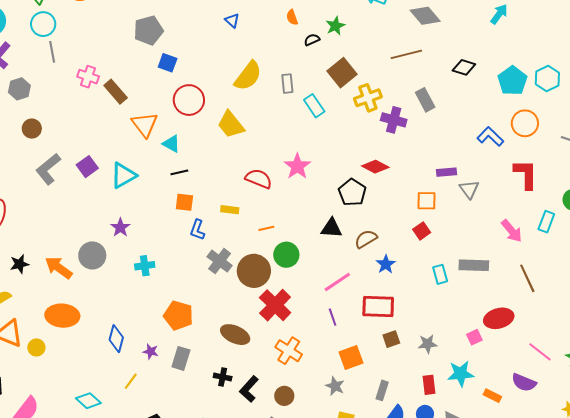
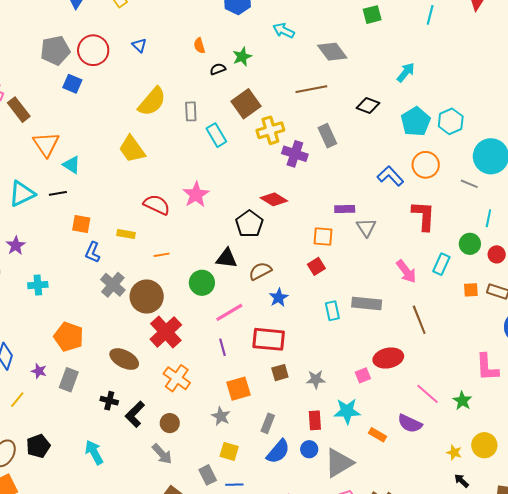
cyan arrow: (499, 14) -> (406, 72), moved
red circle: (189, 100) -> (93, 50), moved
black line: (179, 172) -> (58, 193), moved
green circle: (286, 255) -> (202, 283), moved

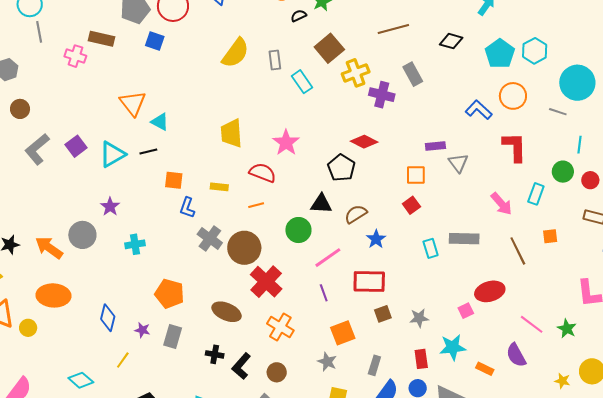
brown rectangle: (19, 110) -> (102, 39), moved, turned -35
yellow trapezoid: (132, 149) -> (232, 133), moved, turned 36
red semicircle: (157, 205) -> (263, 173), moved
orange square: (471, 290) -> (550, 236), moved
purple semicircle: (410, 424) -> (516, 355), turned 40

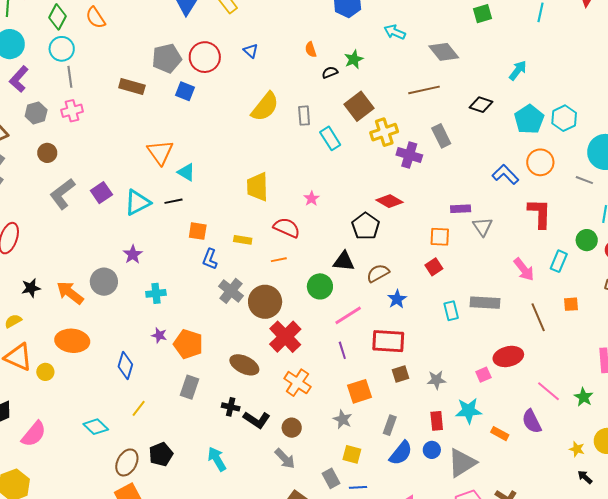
pink cross: (75, 56) -> (72, 111), moved, turned -35
pink star: (286, 143) -> (311, 199), size x0.6
purple star: (142, 330) -> (159, 335), moved
black L-shape: (241, 366) -> (257, 420), turned -100

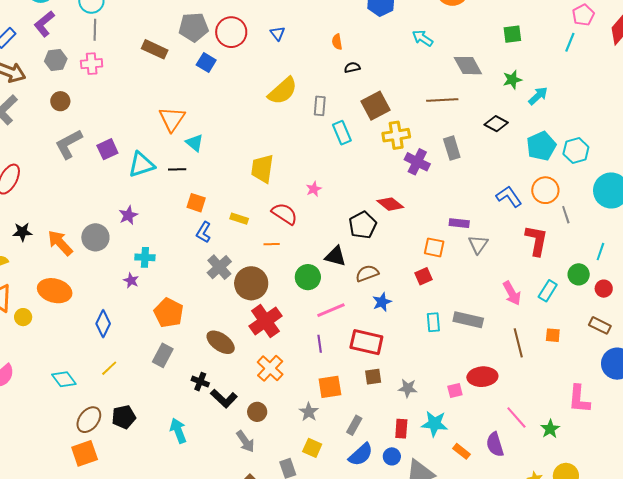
green star: (354, 59) -> (512, 80), moved
gray line: (584, 180) -> (566, 215), moved, turned 42
purple star: (159, 335) -> (131, 281), moved

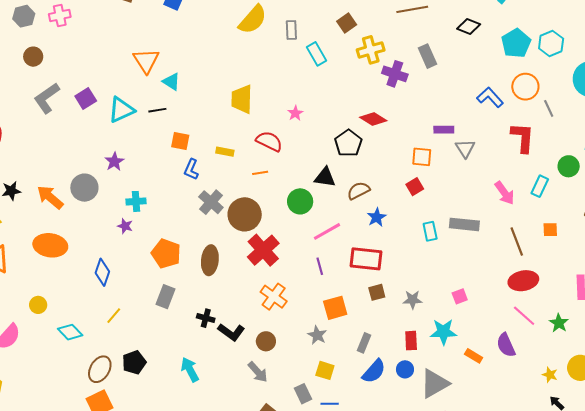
brown square: (376, 106) -> (347, 23), size x0.7
yellow circle: (23, 317) -> (38, 305), moved
brown ellipse: (221, 342) -> (210, 260), moved, turned 68
red ellipse: (482, 377) -> (523, 281), moved

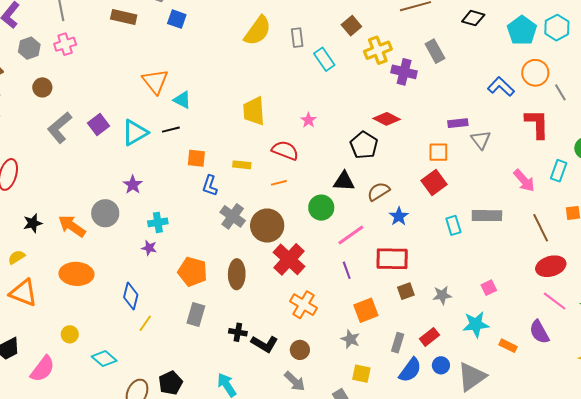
red square: (415, 187) -> (434, 182), size x1.4
yellow line: (114, 316) -> (145, 323), moved
red rectangle: (411, 341) -> (429, 337), moved, turned 60

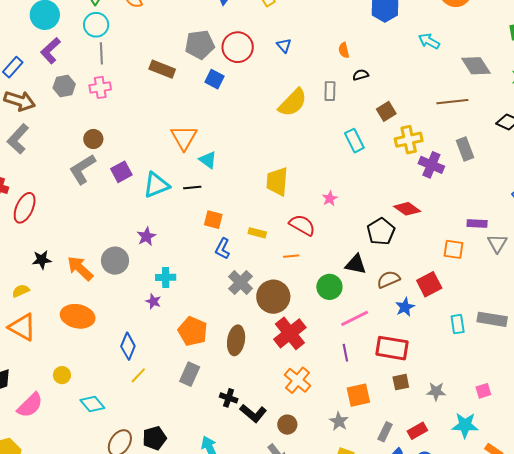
gray rectangle: (297, 38) -> (330, 91), moved
brown circle: (42, 87) -> (93, 139), moved
red square: (434, 182) -> (429, 284), moved

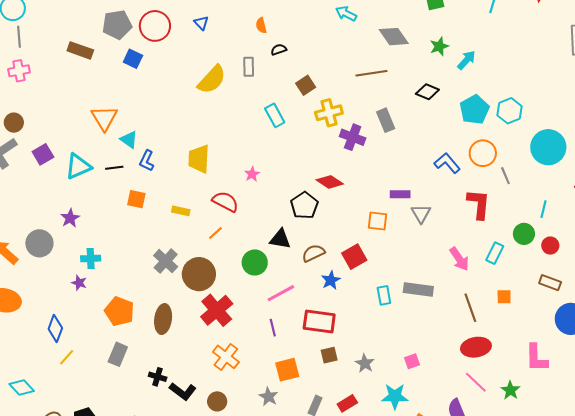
blue L-shape: (223, 249) -> (147, 161), moved
orange line: (291, 256) -> (215, 233), turned -35
gray star: (436, 391) -> (365, 363), turned 30

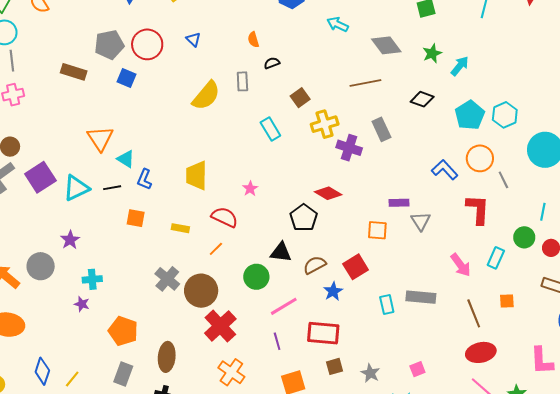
purple square: (43, 154) -> (40, 177), size x1.4
brown ellipse: (163, 319) -> (167, 357), moved
blue diamond: (55, 328) -> (42, 371), moved

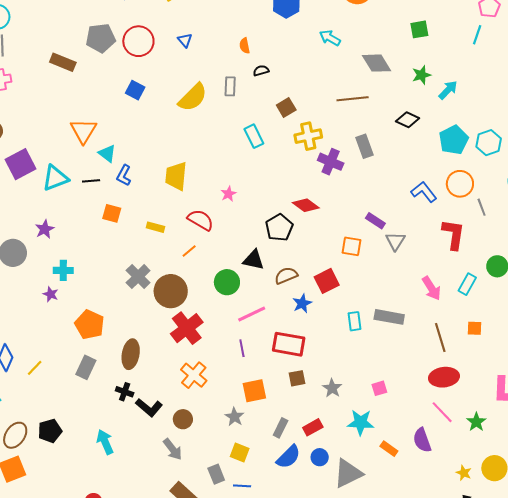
blue square: (126, 78) -> (135, 90), moved
purple rectangle: (399, 203) -> (375, 221), turned 30

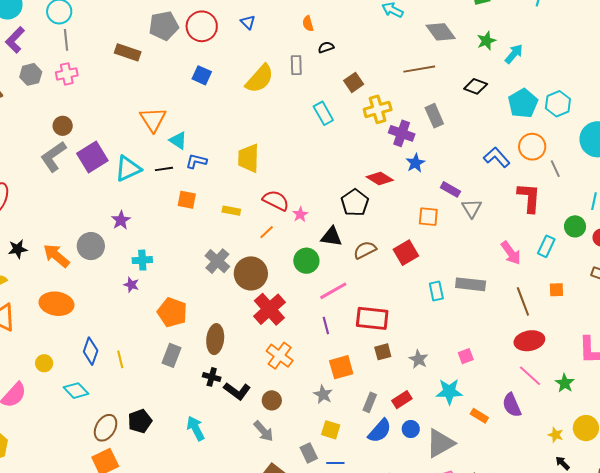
blue L-shape: (124, 175) -> (196, 161), turned 80
pink star: (229, 194) -> (300, 214), moved
blue star: (302, 303) -> (415, 163), moved
yellow line: (35, 368) -> (120, 359), turned -54

